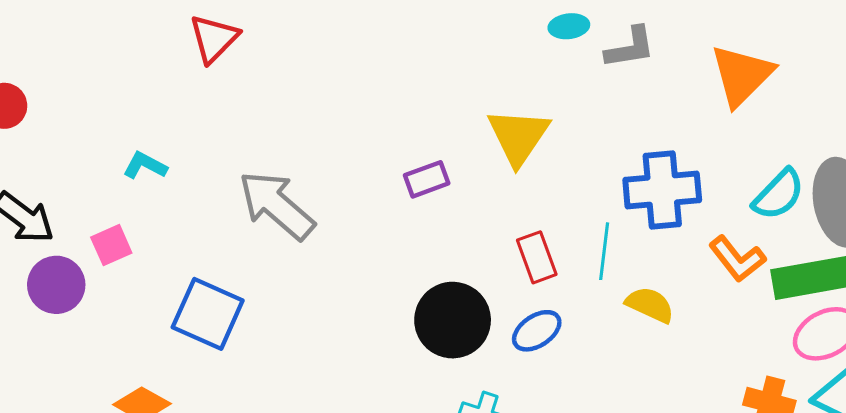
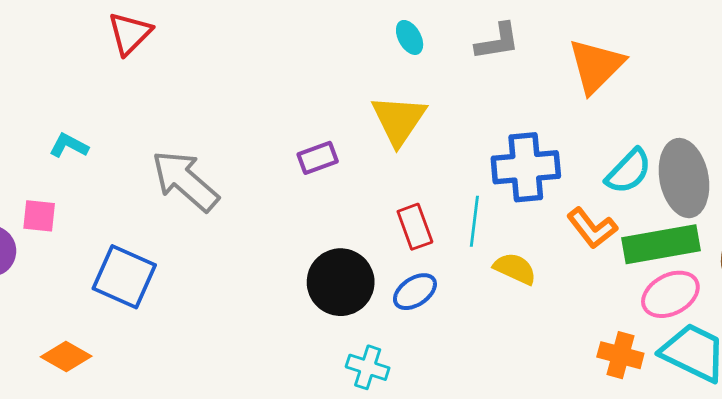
cyan ellipse: (569, 26) -> (410, 37), moved, turned 68
pink square: (111, 245) -> (39, 216), turned 30

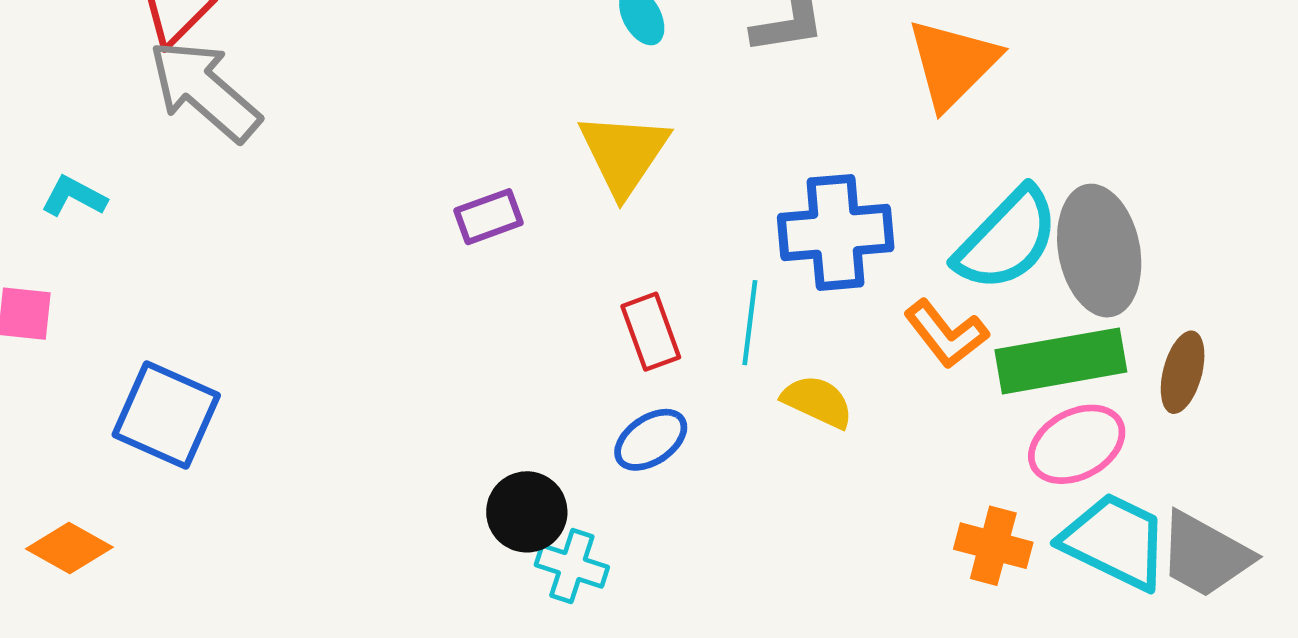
cyan semicircle: (629, 171) -> (1007, 239), size x1.4
gray arrow: (185, 181) -> (205, 91), moved
black circle: (341, 282) -> (527, 512), moved, size x0.7

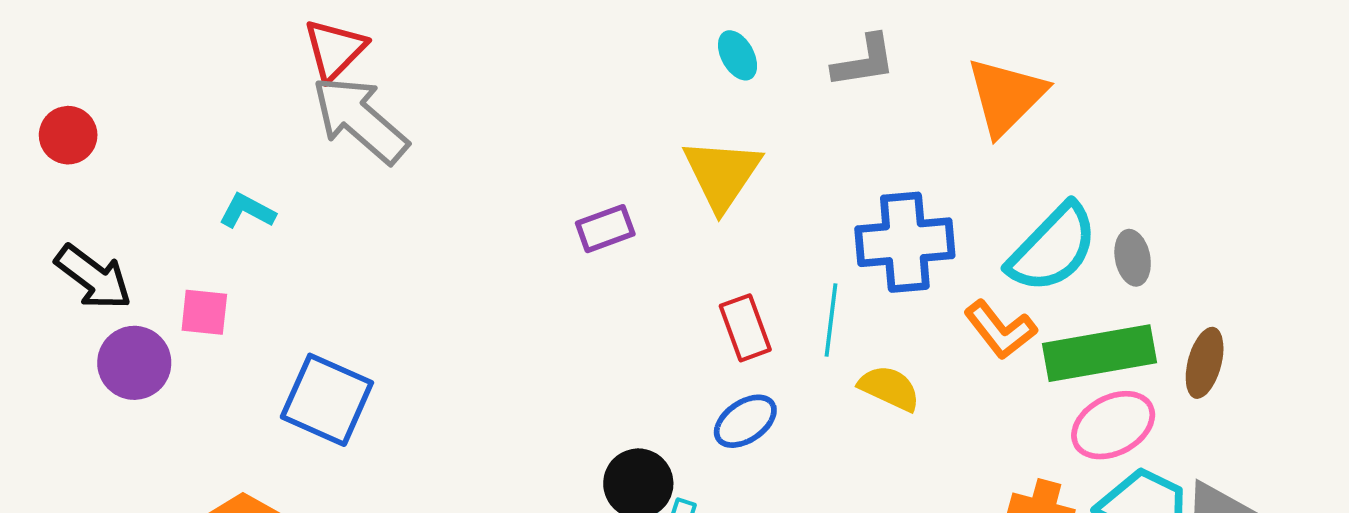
gray ellipse: (1099, 251) -> (1133, 258), size x0.5

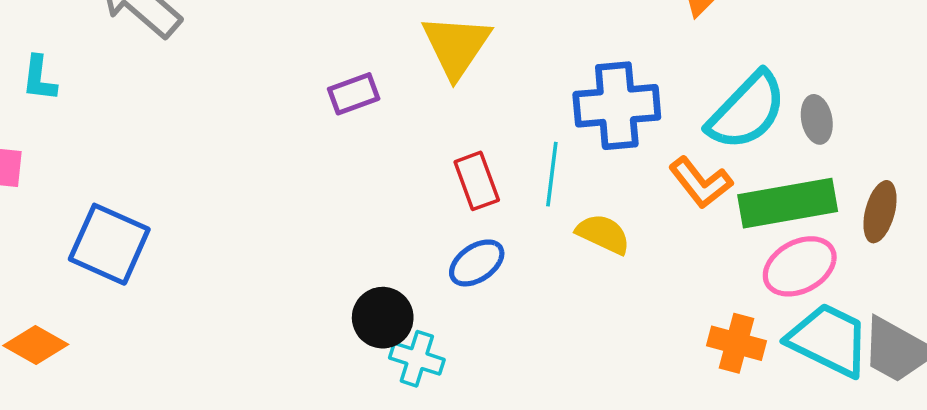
cyan L-shape: (247, 211) -> (39, 78), turned -111

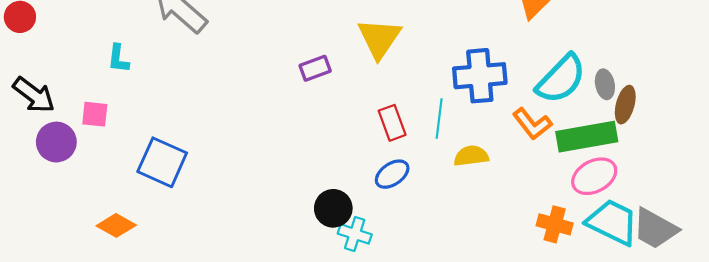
brown ellipse: (880, 212) -> (625, 105), moved
yellow semicircle: (603, 234) -> (471, 156), turned -32

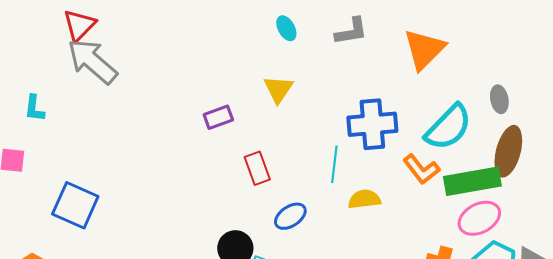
yellow triangle: (379, 38) -> (278, 89), size x0.7
gray ellipse: (605, 84) -> (499, 99), moved
brown ellipse: (625, 105) -> (508, 151), size x1.4
red rectangle: (392, 123) -> (257, 168), moved

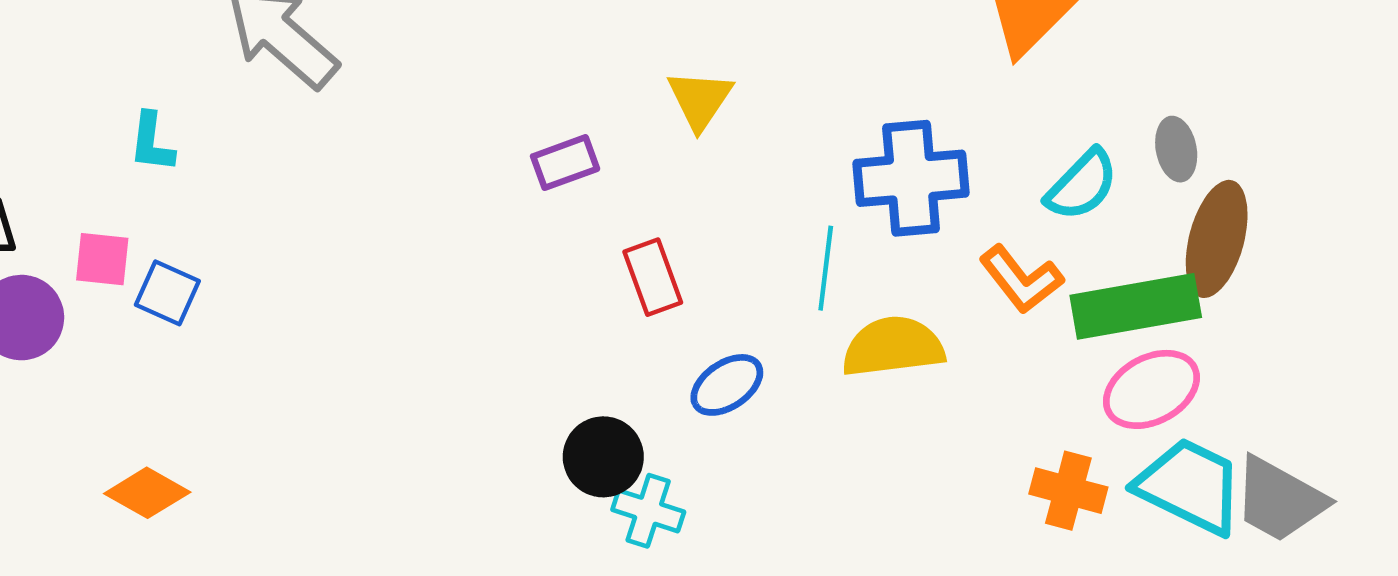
gray ellipse: (499, 99) -> (1176, 149), moved
cyan semicircle: (448, 127) -> (1082, 185), size x0.7
yellow semicircle: (364, 199) -> (893, 347), size x1.4
blue square: (75, 205) -> (167, 293), moved, size x0.6

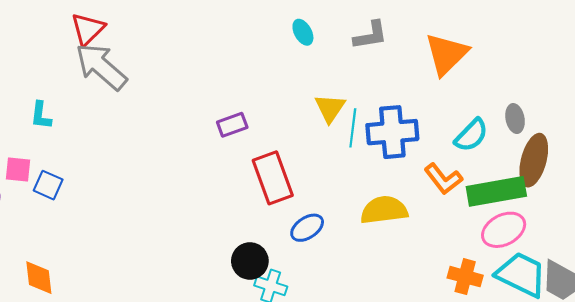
yellow triangle: (700, 100) -> (330, 108), moved
cyan line: (826, 268) -> (353, 128), moved
red rectangle: (653, 277) -> (273, 178), size x1.5
orange diamond: (147, 493) -> (39, 278), turned 54

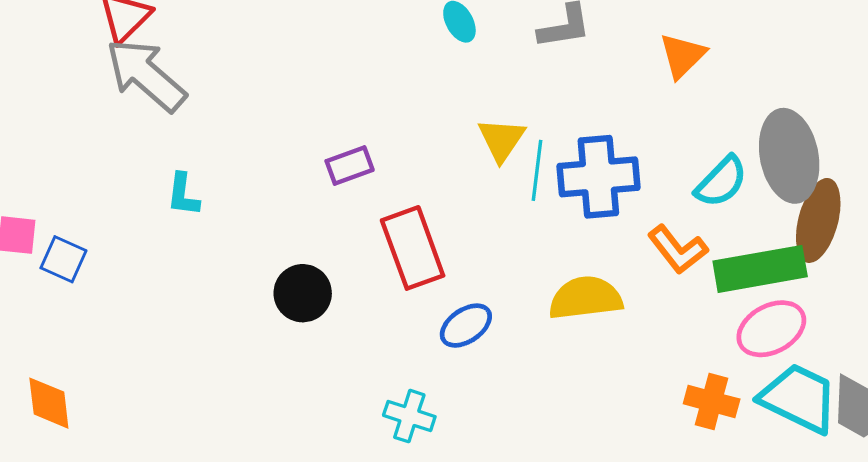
orange triangle: (446, 54) -> (682, 56), size x0.7
cyan L-shape: (41, 115) -> (183, 195), moved
gray ellipse: (515, 119) -> (789, 156), size x2.0
black circle: (250, 261) -> (303, 293), moved

